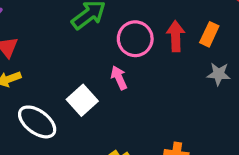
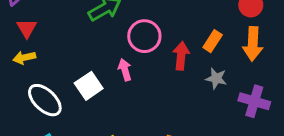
red arrow: (176, 36) -> (181, 56), moved

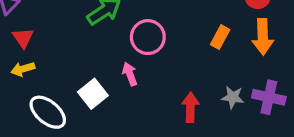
red arrow: (181, 56) -> (190, 107), moved
gray star: (216, 78) -> (233, 97), moved

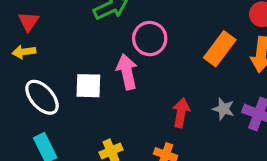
orange rectangle: (220, 37) -> (220, 49), size x1.5
pink arrow: (130, 74) -> (127, 72), size x1.5
white square: (93, 94) -> (88, 86), turned 32

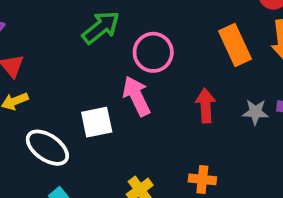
orange rectangle: (220, 49) -> (235, 45), turned -48
red arrow: (181, 113) -> (206, 106), moved

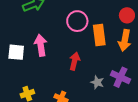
pink circle: (153, 52) -> (77, 21), moved
gray star: (255, 112) -> (97, 82), moved

